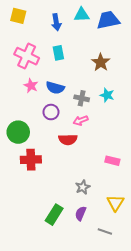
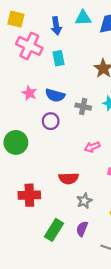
pink cross: (27, 56) -> (29, 46), moved
pink arrow: (81, 120) -> (92, 147), moved
red semicircle: (68, 140) -> (69, 178), moved
red cross: (31, 160) -> (29, 195), moved

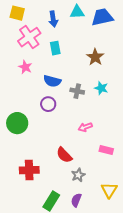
pink cross: (29, 46) -> (29, 37), turned 30
pink star: (29, 93) -> (25, 67), moved
red semicircle: (69, 178) -> (64, 155), turned 48

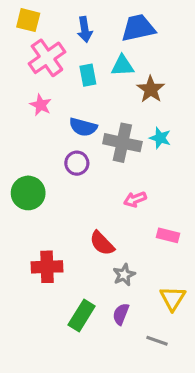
cyan triangle: (77, 12) -> (122, 66), moved
blue trapezoid: (102, 17) -> (138, 28), moved
gray cross: (77, 91) -> (122, 143), size x1.6

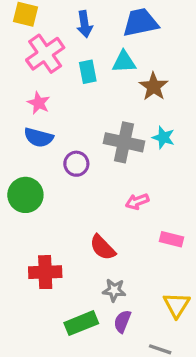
blue semicircle: (83, 127) -> (39, 137), moved
gray star: (124, 275) -> (114, 290), moved, turned 30
green rectangle: (82, 316) -> (81, 323), turned 36

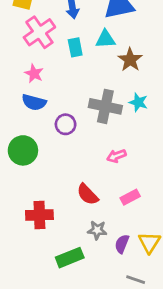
pink rectangle: (172, 239) -> (130, 197), moved, turned -42
purple semicircle: (122, 321) -> (122, 244), moved

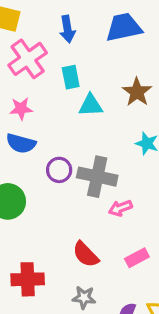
cyan triangle: (105, 39) -> (91, 105), moved
pink star: (34, 73) -> (21, 109), turned -30
gray cross: (105, 106) -> (97, 177), moved
gray star: (97, 230) -> (84, 298), moved

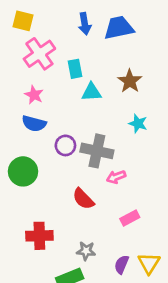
blue arrow: (67, 29) -> (85, 24), moved
pink star: (21, 109) -> (34, 95), turned 30
red semicircle: (86, 254) -> (83, 199), moved

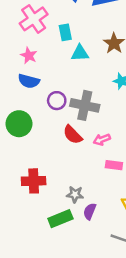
pink arrow: (116, 177) -> (102, 140), moved
red semicircle: (83, 199) -> (73, 135), moved
pink rectangle: (130, 218) -> (114, 165), turned 35
purple semicircle: (122, 265) -> (90, 211), moved

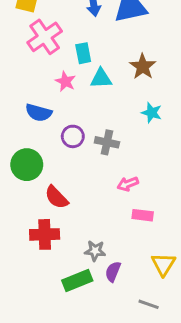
pink star: (29, 56) -> (65, 81), moved
gray cross: (85, 105) -> (107, 142), size x0.7
red semicircle: (73, 135) -> (56, 197), moved

